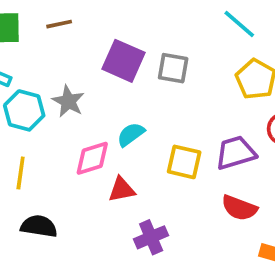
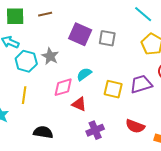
red triangle: (122, 190) -> (79, 104), turned 35
red semicircle: (239, 208) -> (135, 126), moved
black semicircle: (39, 226) -> (43, 132), moved

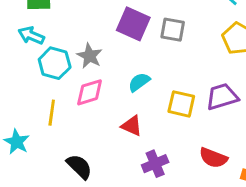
pink diamond: (63, 87) -> (90, 92), moved
black semicircle: (43, 132) -> (79, 167), turned 36

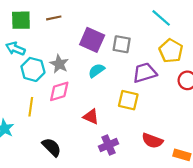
cyan semicircle: (139, 82) -> (96, 71), moved
purple trapezoid: (222, 97) -> (145, 73), moved

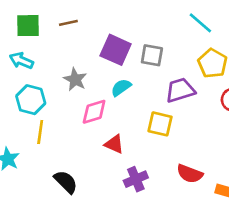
cyan hexagon: (33, 69) -> (31, 100), moved
pink diamond: (59, 91) -> (94, 112), moved

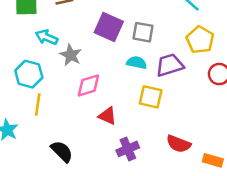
cyan arrow: (21, 61) -> (47, 37), moved
cyan semicircle: (121, 88) -> (137, 63), moved, turned 48

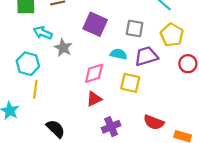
gray square: (143, 32) -> (135, 29), moved
pink diamond: (88, 85) -> (94, 73), moved
red triangle: (107, 116) -> (94, 99), turned -49

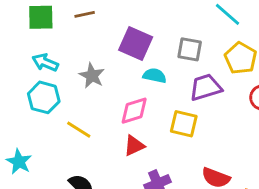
cyan arrow: (43, 33) -> (45, 62), moved
cyan semicircle: (119, 54) -> (155, 76), moved
yellow line: (35, 89) -> (79, 130), moved, turned -66

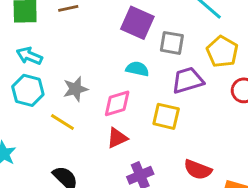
purple square: (136, 44) -> (137, 23), moved
gray star: (92, 76) -> (75, 89), moved, turned 30

